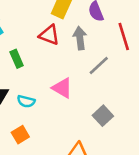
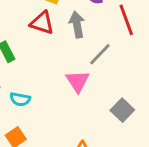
pink triangle: (62, 88) -> (78, 81), moved, turned 30
gray square: (103, 116) -> (122, 110), moved

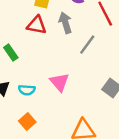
pink triangle: (78, 81) -> (59, 82), moved

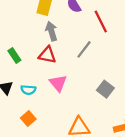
gray arrow: (65, 23) -> (51, 31), moved
red triangle: (37, 25) -> (47, 55), moved

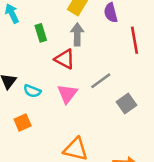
gray line: (84, 49) -> (101, 81), moved
green rectangle: (14, 56) -> (41, 33), moved
gray square: (105, 89) -> (127, 104), moved

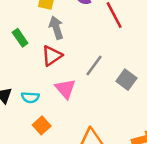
red triangle: (65, 59) -> (52, 56), turned -45
orange square: (23, 122) -> (42, 125), moved

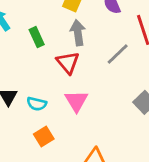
red triangle: (52, 56) -> (68, 63), turned -45
gray line: (94, 66) -> (118, 54), moved

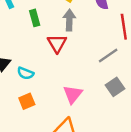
gray line: (118, 54) -> (108, 56), moved
pink triangle: (76, 101) -> (73, 94), moved

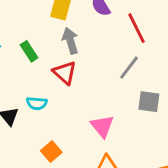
cyan semicircle: (25, 73) -> (37, 103), moved
gray square: (115, 87) -> (149, 102), turned -30

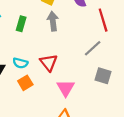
green rectangle: (29, 51) -> (21, 24), turned 40
red triangle: (65, 73) -> (49, 63), moved
orange square: (51, 151) -> (25, 83), moved

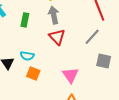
red triangle: (49, 63) -> (57, 37), moved
orange square: (25, 83) -> (33, 73), turned -32

